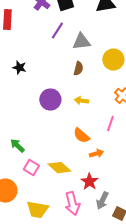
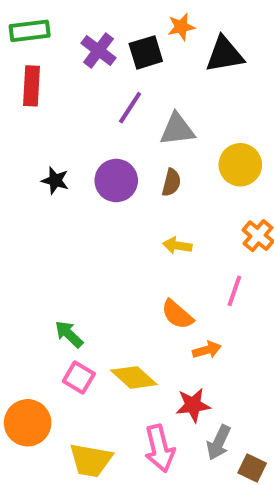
purple circle: (50, 100) -> (116, 181), moved
green arrow: (17, 146) -> (69, 334), moved
red star: (89, 182) -> (193, 405), turned 30

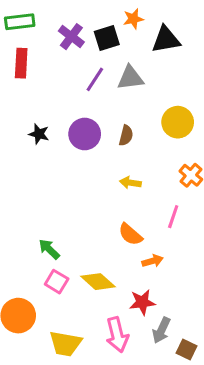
gray triangle: (177, 129) -> (130, 78), moved

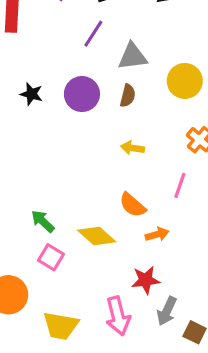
gray triangle: (130, 78) -> (133, 56), moved
yellow diamond: (98, 282) -> (97, 236), moved

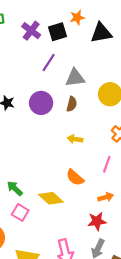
orange arrow: (157, 234) -> (106, 197), moved
red star: (146, 280) -> (97, 221), moved

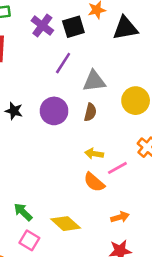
pink line: (107, 164) -> (117, 168), moved, turned 42
orange semicircle: (75, 177) -> (94, 182), moved
orange arrow: (106, 197) -> (120, 217), moved

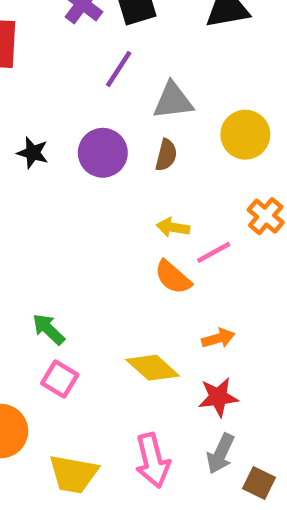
yellow diamond: (66, 224) -> (153, 368), moved

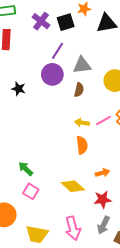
purple circle: (103, 153) -> (52, 74), moved
pink line: (214, 252) -> (104, 121), moved
orange semicircle: (173, 277) -> (82, 145), turned -138

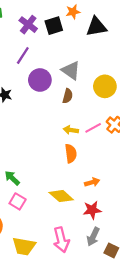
purple line: (57, 51) -> (23, 55), moved
gray triangle: (82, 65) -> (71, 70), turned 42

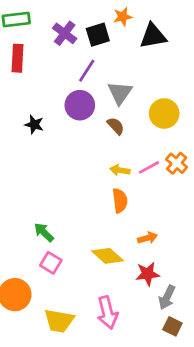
purple line: (23, 55) -> (87, 71), moved
gray triangle: (71, 70) -> (120, 93), turned 30
brown semicircle: (68, 96) -> (116, 126), turned -56
gray arrow: (93, 237) -> (167, 297), moved

